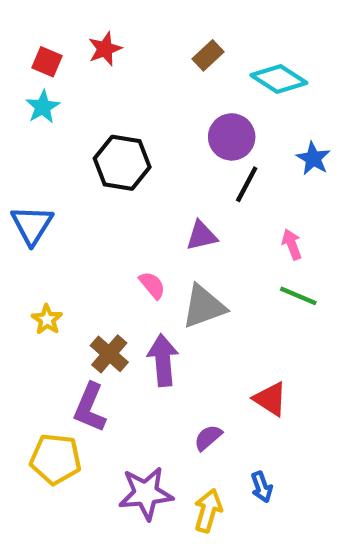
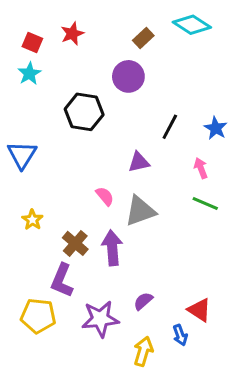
cyan diamond: (279, 79) -> (192, 25), moved
purple circle: (232, 137) -> (128, 76), moved
blue star: (313, 158) -> (216, 128), moved
red triangle: (270, 399) -> (199, 310), moved
purple star: (146, 493) -> (100, 319), moved

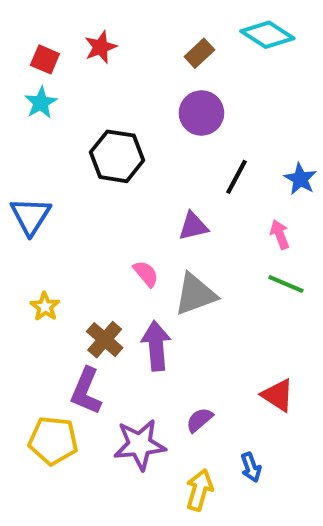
purple circle: (128, 76) -> (201, 113), moved
red triangle: (199, 310) -> (278, 395), moved

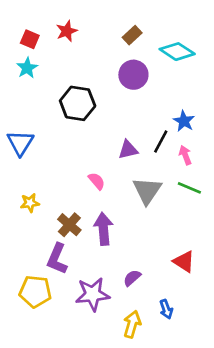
cyan diamond: (267, 35) -> (177, 52), moved
black line: (236, 177) -> (161, 142), moved
blue star: (300, 179) -> (184, 121), moved
gray triangle: (195, 294) -> (147, 191), moved, turned -36
yellow star: (45, 307) -> (30, 203), turned 30

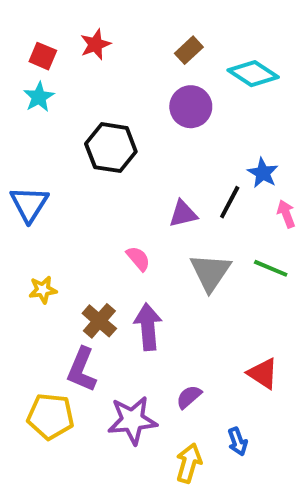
pink arrow: (185, 155) -> (286, 214), moved

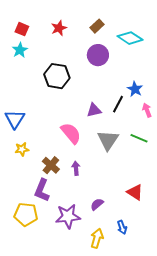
red star: (95, 44) -> (59, 28), moved
blue triangle: (29, 204) -> (15, 119), moved
pink semicircle: (138, 259) -> (71, 133), size x1.6
purple arrow: (148, 327) -> (76, 168), size x0.6

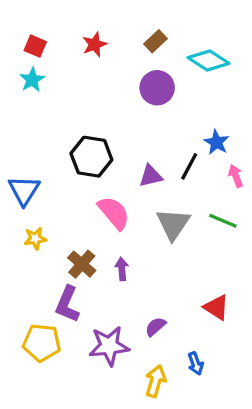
black hexagon: (57, 76) -> (91, 157), moved

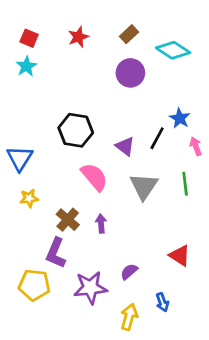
purple triangle: (151, 176) -> (125, 146), turned 50
green line: (223, 221) -> (185, 184), turned 60

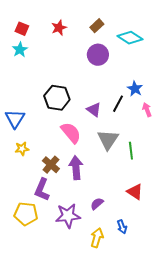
green line: (185, 184) -> (131, 151), moved
purple arrow: (101, 224) -> (76, 168), size x1.6

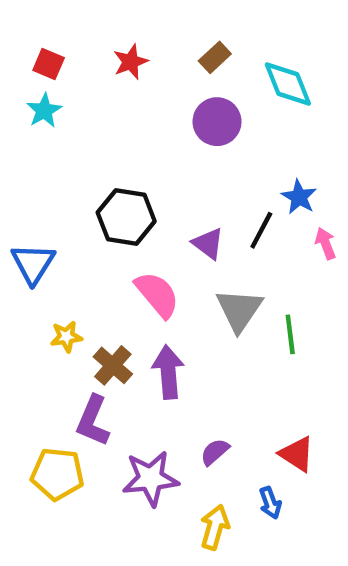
cyan diamond: (130, 38) -> (288, 84), turned 35
yellow star: (22, 149) -> (66, 337), moved
red triangle: (135, 192) -> (297, 454), moved

